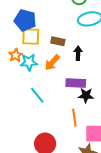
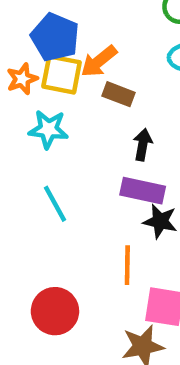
black arrow: (78, 53) -> (143, 145), moved
orange star: (16, 55) -> (22, 79), moved
orange arrow: (52, 62) -> (99, 61), moved

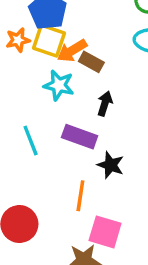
orange arrow: (99, 61) -> (72, 51), moved
cyan star: (48, 129) -> (59, 85), moved
purple rectangle: (143, 191) -> (80, 137), moved

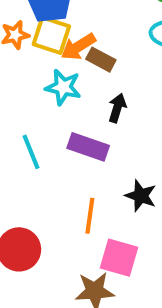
black star: (111, 165) -> (141, 196), moved

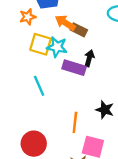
yellow square: (51, 35) -> (41, 44), moved
orange arrow: (78, 47) -> (65, 23), turned 66
purple rectangle: (88, 147) -> (74, 68), moved

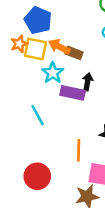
yellow square: (41, 44) -> (35, 49), moved
cyan star: (57, 47) -> (53, 73), turned 30

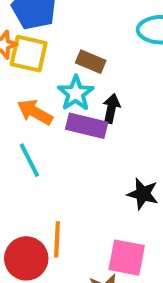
orange arrow: (59, 47) -> (35, 112), moved
cyan star: (53, 73) -> (76, 93), moved
orange line: (79, 150) -> (57, 239), moved

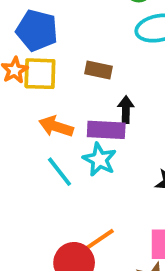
cyan star: (76, 93) -> (99, 160), moved
orange line: (57, 239) -> (99, 240), turned 64

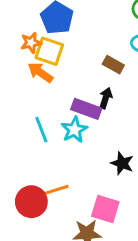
brown rectangle: (99, 70) -> (113, 65), moved
orange arrow: (56, 126) -> (40, 72), moved

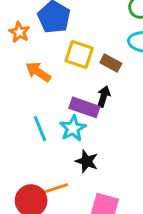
orange star: (31, 43) -> (19, 32), moved, turned -30
yellow square: (49, 51) -> (79, 55), moved
black star: (122, 163) -> (87, 161), moved

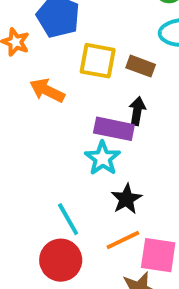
cyan line: (40, 129) -> (68, 219), moved
black star: (87, 161) -> (126, 199), turned 30
orange line: (55, 189) -> (123, 240), moved

